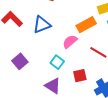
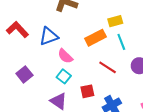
pink semicircle: (70, 42) -> (65, 56), moved, turned -98

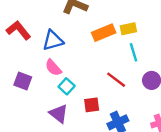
orange rectangle: (95, 38) -> (104, 33), moved
pink semicircle: (65, 56) -> (53, 68), moved
purple square: (24, 74) -> (23, 81), turned -35

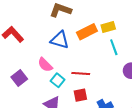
blue triangle: (53, 40) -> (60, 40), moved, turned 36
red line: (116, 80) -> (81, 73), moved, turned -30
purple square: (23, 81) -> (19, 78), turned 35

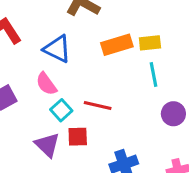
blue triangle: (60, 40) -> (57, 49), moved
red square: (80, 95) -> (78, 137), moved

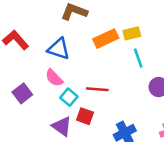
red square: (78, 137) -> (85, 116), turned 30

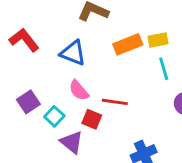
pink semicircle: (54, 78) -> (79, 90), moved
cyan square: (69, 97) -> (54, 116), moved
red square: (85, 116) -> (92, 119), moved

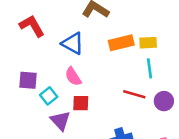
purple square: (28, 102) -> (28, 80), turned 30
red line: (115, 102) -> (134, 94), moved
red square: (92, 119) -> (81, 103), turned -30

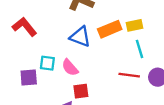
blue triangle: (73, 43) -> (80, 37), moved
cyan square: (49, 96) -> (47, 63), moved, turned -35

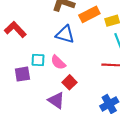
orange rectangle: (110, 29) -> (89, 14), moved
red square: (81, 91) -> (69, 82), turned -32

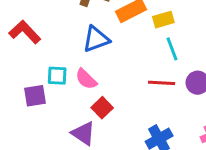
blue triangle: (65, 34) -> (96, 39), turned -36

